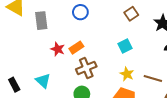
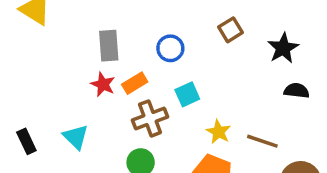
blue circle: (80, 12) -> (170, 48), moved
gray rectangle: (41, 21) -> (109, 46), moved
cyan square: (125, 46) -> (187, 94), moved

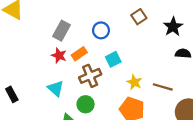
gray rectangle: (109, 46) -> (61, 31), turned 36
cyan triangle: (76, 137) -> (56, 88), moved

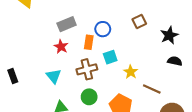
gray rectangle: (61, 31) -> (67, 24), turned 30
orange rectangle: (79, 54) -> (89, 42), moved, turned -56
yellow star: (134, 82) -> (131, 72), moved
green circle: (86, 104) -> (89, 97), moved

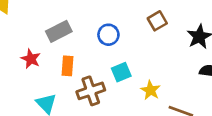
orange rectangle: (89, 42) -> (67, 66), moved
red star: (61, 47) -> (31, 59), moved

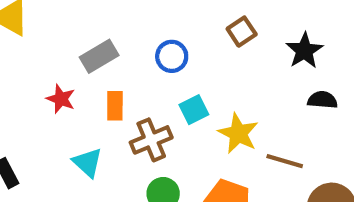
yellow star: (150, 90) -> (238, 133), size x1.4

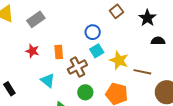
gray rectangle: (99, 56) -> (36, 19), moved
blue circle: (172, 56) -> (93, 32), moved

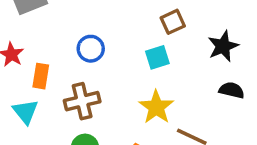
blue circle: (93, 32) -> (91, 49), moved
cyan square: (97, 51) -> (157, 57), moved
orange rectangle: (59, 52) -> (41, 76), moved

